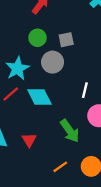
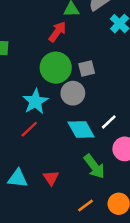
green circle: (38, 38) -> (56, 68), size x1.6
white line: (85, 90) -> (109, 122), turned 35
cyan diamond: (39, 97) -> (81, 129), moved

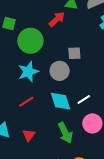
green circle: (56, 68) -> (30, 41), moved
red line: (29, 129) -> (26, 102), moved

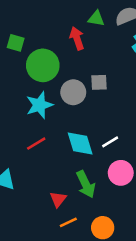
red arrow: (57, 19) -> (77, 38), turned -66
gray circle: (60, 71) -> (73, 92), moved
red triangle: (29, 135) -> (58, 199), moved

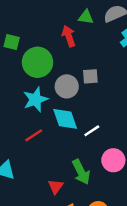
white line: (110, 142) -> (92, 131), moved
cyan diamond: (80, 144) -> (65, 119), moved

